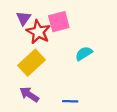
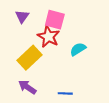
pink square: (59, 22) -> (55, 20), turned 30
red star: (38, 32) -> (48, 37), moved

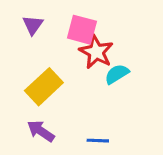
red star: (48, 37) -> (96, 52), moved

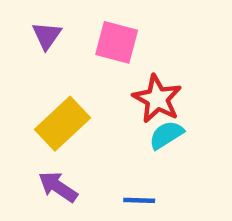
red star: (96, 52) -> (157, 99), moved
cyan semicircle: (117, 74) -> (166, 135), moved

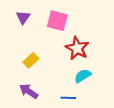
yellow rectangle: (62, 124) -> (31, 60), size x0.6
cyan semicircle: (166, 135) -> (83, 76), moved

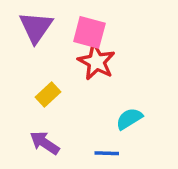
purple triangle: (23, 17) -> (36, 27), size x1.5
red star: (77, 48) -> (96, 62), moved

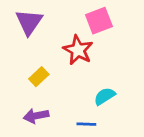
pink square: (89, 32) -> (99, 21), moved, turned -36
purple arrow: (45, 143) -> (36, 116), turned -45

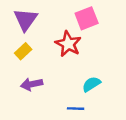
yellow rectangle: (39, 77) -> (23, 51), moved
purple arrow: (36, 116) -> (32, 84), moved

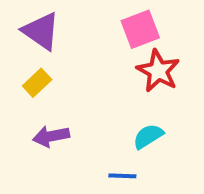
purple triangle: (26, 20) -> (41, 31), turned -30
red star: (68, 44) -> (158, 71), moved

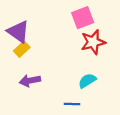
purple triangle: (41, 31) -> (18, 32), moved
red star: (158, 71) -> (93, 42), turned 30

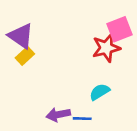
pink square: (83, 18) -> (120, 29), moved
purple arrow: (30, 81) -> (58, 115), moved

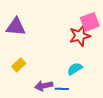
purple triangle: (21, 36) -> (16, 27), turned -30
yellow rectangle: (25, 56) -> (19, 65), moved

